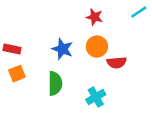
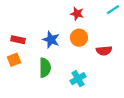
red rectangle: (12, 49) -> (18, 40), moved
red semicircle: (117, 63) -> (104, 51), moved

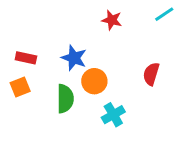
orange circle: (79, 38) -> (94, 81), moved
red semicircle: (104, 51) -> (151, 74), turned 112

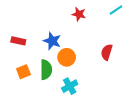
orange square: (20, 87) -> (23, 72), moved
cyan cross: (113, 115) -> (70, 86), moved

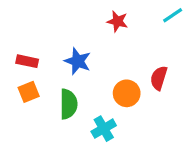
orange circle: (67, 57) -> (127, 93), moved
orange square: (23, 72) -> (29, 92), moved

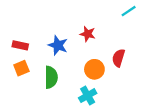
red star: (117, 21) -> (88, 34), moved
cyan cross: (104, 129) -> (88, 96), moved

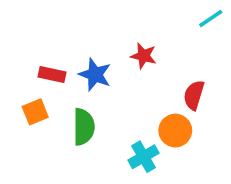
red rectangle: (20, 45) -> (52, 75), moved
orange circle: (94, 69) -> (175, 131), moved

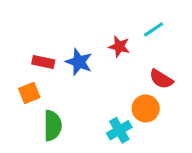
cyan line: (211, 18) -> (153, 29), moved
red semicircle: (194, 95) -> (161, 79), turned -75
green semicircle: (84, 127) -> (53, 126), moved

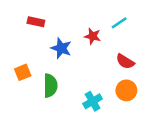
red rectangle: (43, 62) -> (36, 22), moved
orange circle: (146, 109) -> (126, 90), moved
green semicircle: (53, 126) -> (50, 86), moved

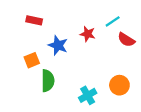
red semicircle: (125, 61) -> (126, 40), moved
orange square: (23, 72) -> (32, 60), moved

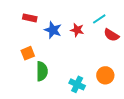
blue star: (58, 45) -> (53, 30), moved
cyan cross: (88, 95) -> (77, 84), turned -35

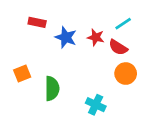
red semicircle: (111, 35) -> (118, 47), moved
orange square: (28, 53) -> (22, 74), moved
orange circle: (105, 75) -> (126, 74), moved

